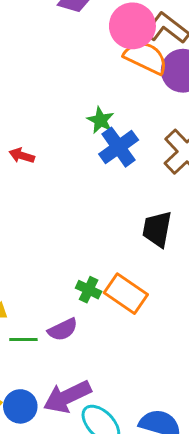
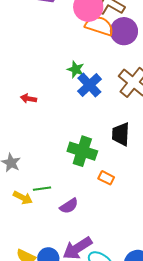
green cross: (89, 290) -> (82, 151), moved, size x1.8
orange rectangle: (126, 294) -> (106, 178), size x0.6
green line: (23, 339) -> (42, 189), moved

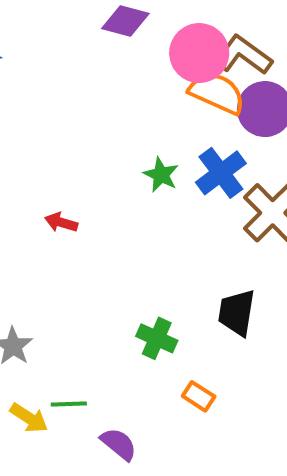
blue cross: (89, 85) -> (221, 173), moved
green cross: (82, 151) -> (157, 338), size x0.7
purple semicircle: (69, 206) -> (119, 444), turned -114

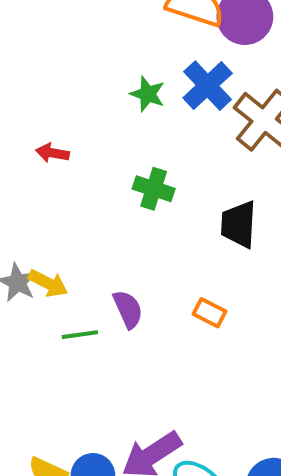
green cross: (157, 338) -> (154, 189), moved
yellow arrow: (29, 418) -> (48, 283), moved
purple semicircle: (119, 444) -> (128, 309), moved, turned 33

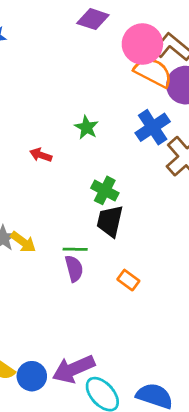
green star: (148, 94) -> (87, 127), moved
black trapezoid: (239, 224) -> (110, 221), moved
green line: (80, 335) -> (75, 249), moved

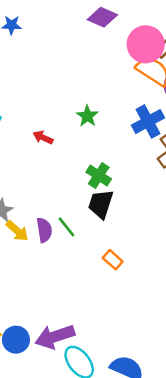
yellow arrow: (23, 242) -> (17, 231), moved
green line: (75, 249) -> (66, 227), turned 45
purple semicircle: (74, 269) -> (44, 230), moved

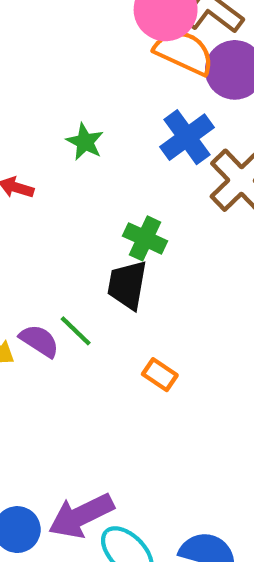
green cross: (99, 176) -> (145, 238), moved
purple semicircle: (44, 230) -> (39, 341), turned -40

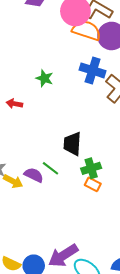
blue cross: (187, 137) -> (93, 70), turned -30
green cross: (145, 238) -> (91, 168), moved, turned -36

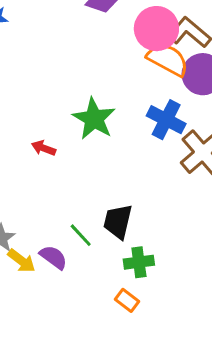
green star: (44, 78) -> (94, 119), size x1.6
green line: (50, 168) -> (81, 235), moved
orange rectangle: (93, 184) -> (127, 300), moved

